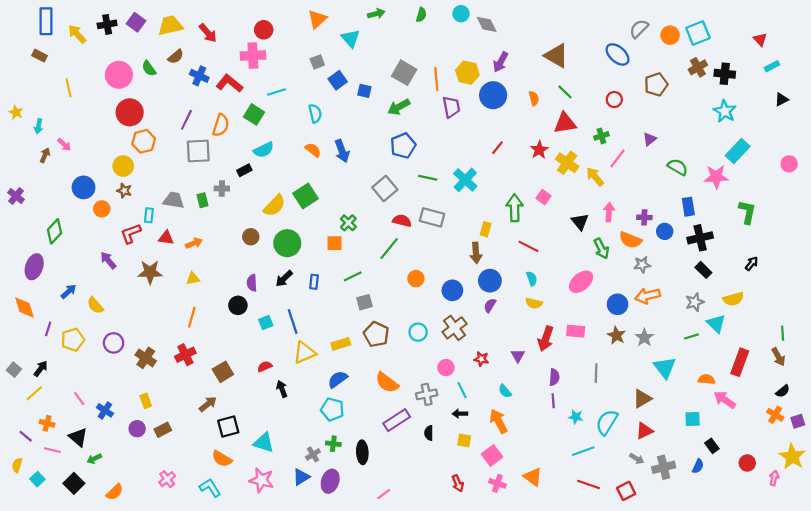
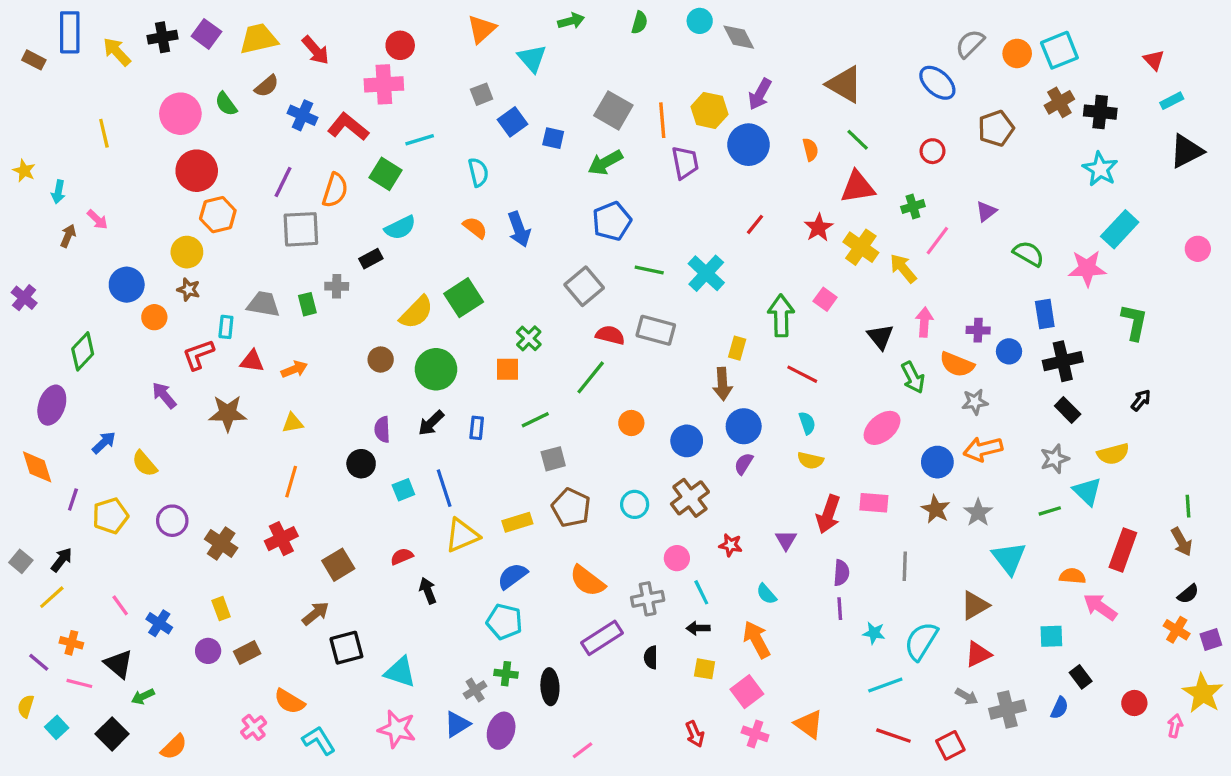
brown rectangle: (40, 56) -> (34, 60), moved
black triangle: (782, 99) -> (1186, 151), size x1.6
orange semicircle: (222, 459) -> (289, 701), moved

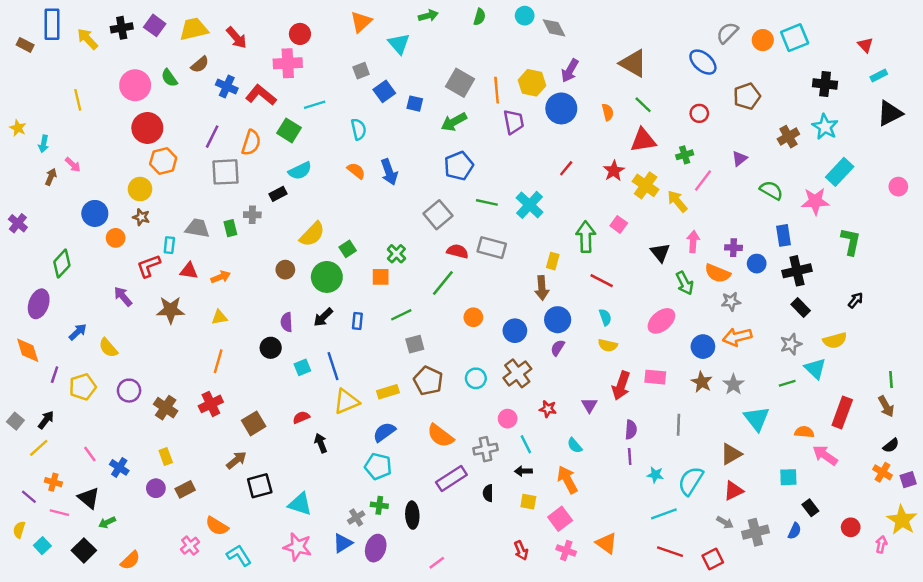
brown cross: (1059, 102) -> (788, 137), moved
green square: (464, 298) -> (348, 249), moved, size x0.6

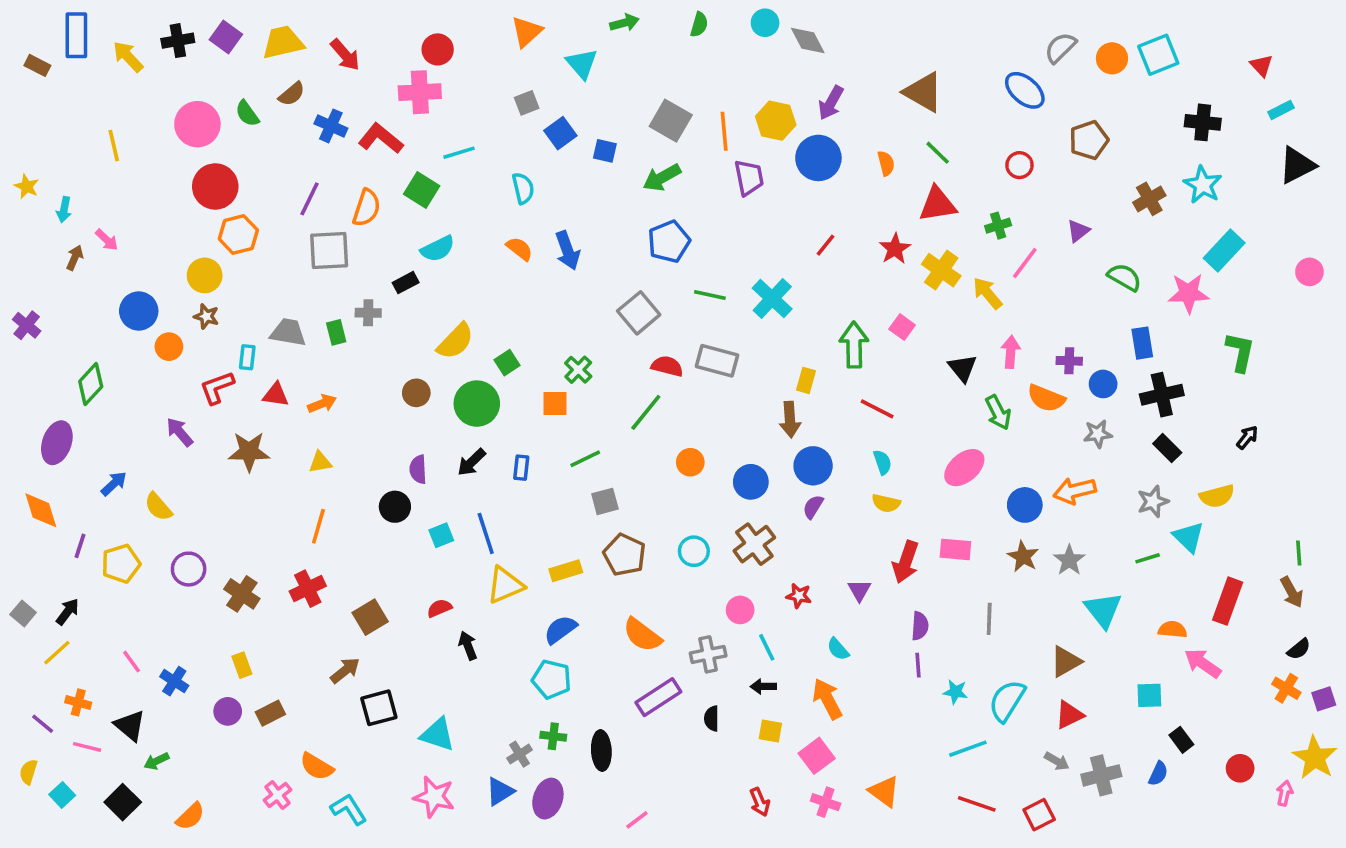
gray star: (731, 301) -> (1098, 434), moved

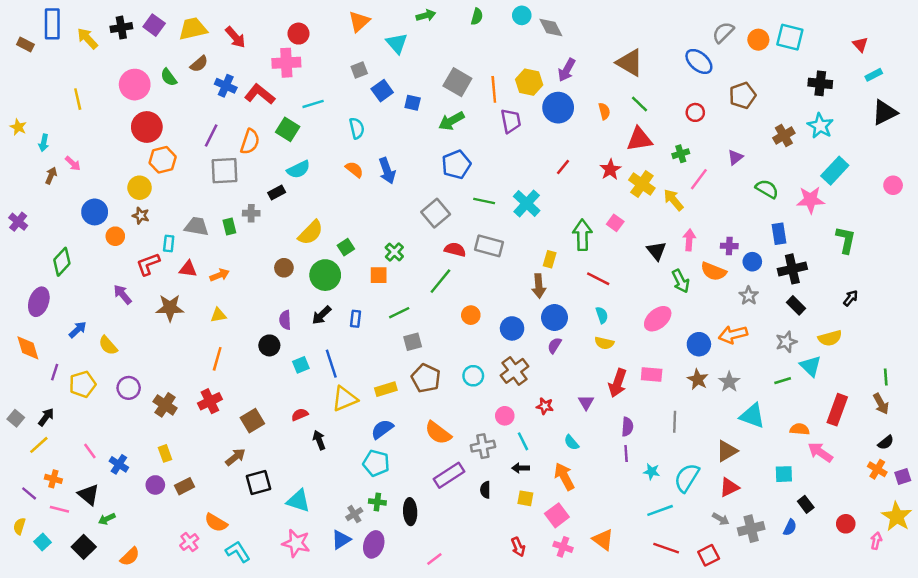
cyan square: (1158, 55) -> (790, 37), turned 36
gray star: (1098, 434) -> (749, 296), turned -30
cyan triangle: (1103, 610) -> (752, 416), turned -32

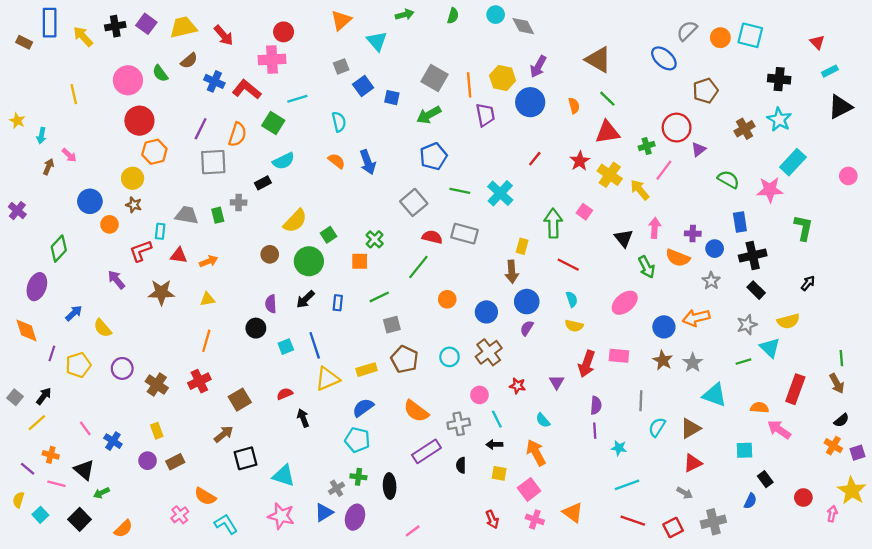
red circle: (695, 112) -> (677, 128), moved, size x1.6
cyan semicircle: (687, 478) -> (657, 427), moved, size x0.7
gray cross: (751, 529) -> (713, 522), moved

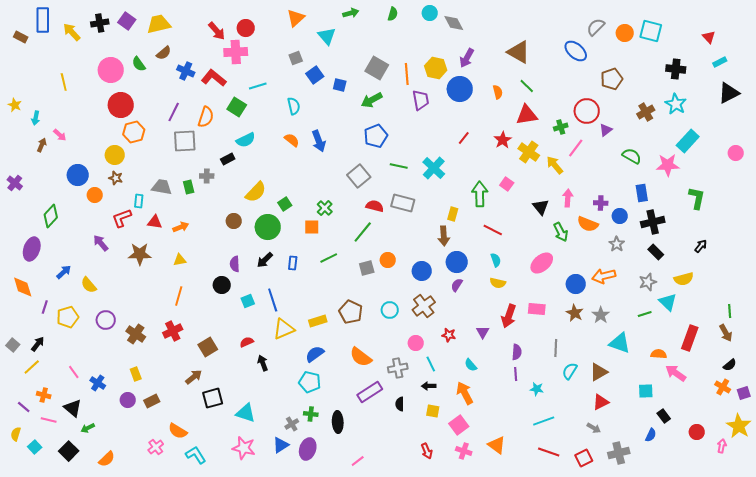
red arrow: (224, 35) -> (217, 31), moved
gray square: (392, 325) -> (367, 268), moved

